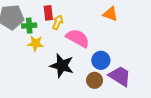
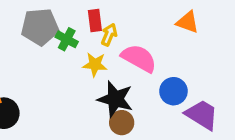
green cross: (29, 26) -> (67, 39), turned 32
yellow star: (36, 43) -> (95, 64), moved
brown circle: (95, 80) -> (122, 123), moved

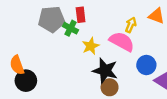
red rectangle: (95, 20) -> (81, 15), moved
yellow arrow: (109, 35) -> (131, 25), moved
yellow star: (95, 64) -> (91, 46), turned -30

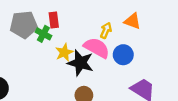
blue circle: (146, 65) -> (123, 55), moved
black star: (105, 71) -> (80, 63), moved

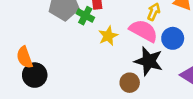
black star: (80, 63) -> (149, 61), moved

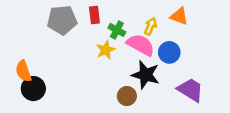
green cross: (85, 16) -> (117, 30), moved

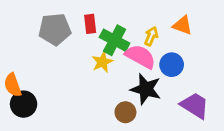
green cross: (117, 30) -> (115, 40), size x1.5

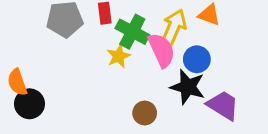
yellow arrow: (151, 36) -> (174, 27), size x1.6
pink semicircle: (140, 57) -> (162, 50), turned 36
black star: (146, 89) -> (188, 87), moved

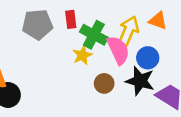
brown circle: (145, 113) -> (104, 83), moved

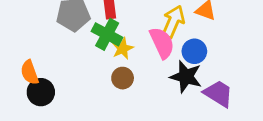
green cross: (94, 35) -> (107, 34), moved
brown circle: (104, 83) -> (123, 78), moved

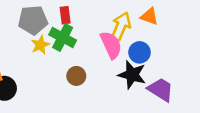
yellow star: (123, 48) -> (40, 45), moved

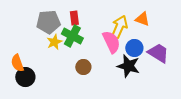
purple trapezoid: (161, 90) -> (158, 53), moved

